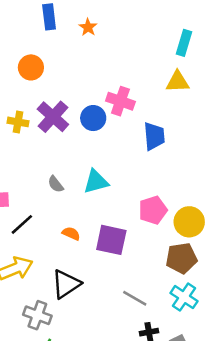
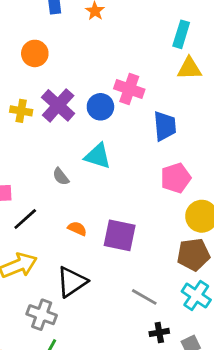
cyan rectangle: (184, 43) -> (181, 34), moved
cyan triangle: (96, 182) -> (98, 156), moved, turned 32
pink pentagon: (153, 210) -> (176, 178), moved

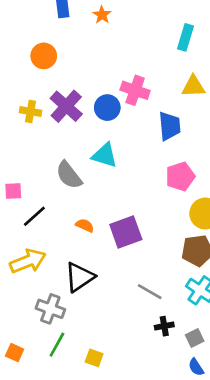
yellow triangle: (189, 68) -> (193, 86), moved
gray semicircle: (61, 177) -> (69, 175), size x1.6
purple square: (120, 235) -> (126, 232), turned -32

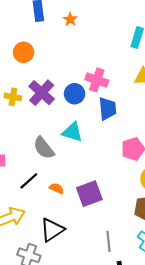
blue trapezoid: (170, 126) -> (107, 109), moved
black line: (34, 216) -> (29, 181), moved
gray line: (150, 292) -> (109, 241), turned 54

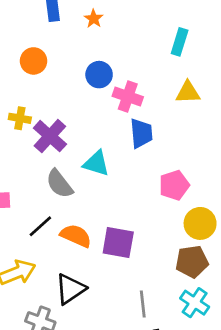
purple cross: (42, 93) -> (50, 136), moved
blue circle: (75, 94) -> (99, 75), moved
orange semicircle: (56, 188) -> (76, 236), size x1.6
purple square: (89, 194) -> (118, 243), turned 30

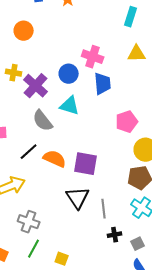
blue circle: (99, 75) -> (69, 74), moved
black triangle: (70, 289) -> (78, 198), moved, turned -30

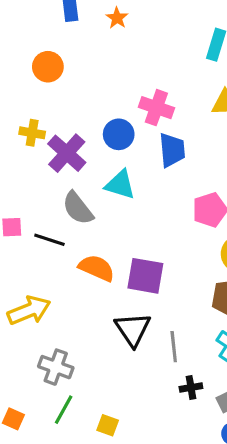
black line: (29, 152) -> (49, 240), moved, turned 60

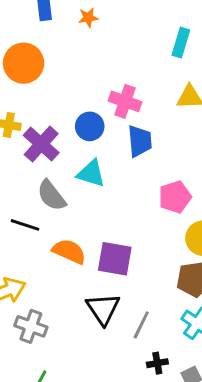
orange star: (117, 18) -> (88, 18), turned 30
orange circle: (48, 67) -> (24, 63), size x1.4
gray line: (174, 347) -> (141, 325), turned 32
gray cross: (56, 367) -> (31, 326), moved

